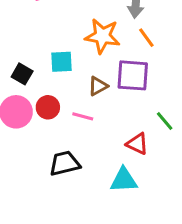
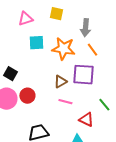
cyan square: (62, 62) -> (36, 43), moved
pink line: (83, 116) -> (65, 102), moved

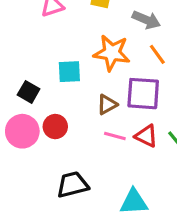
gray arrow: (85, 28) -> (146, 20), turned -72
cyan square: (36, 43) -> (69, 72), moved
red triangle: (86, 120) -> (146, 136), moved

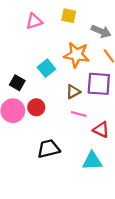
cyan square: (69, 72) -> (46, 68), turned -36
red triangle: (146, 136) -> (101, 130), moved

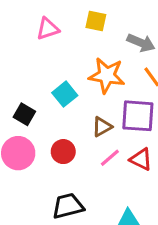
red circle: (36, 107) -> (63, 152), moved
pink line: (79, 114) -> (110, 158), turned -56
red triangle: (101, 130) -> (141, 159), moved

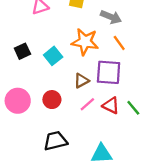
black square: (24, 114) -> (22, 51), moved, turned 35

